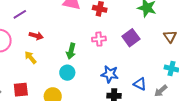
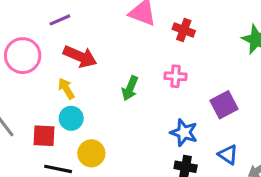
red arrow: (36, 36) -> (80, 57), size x1.5
purple square: (131, 38) -> (224, 105), moved
cyan circle: (67, 73) -> (71, 118), moved

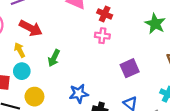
pink cross: (176, 76) -> (102, 36), moved
green arrow: (130, 88) -> (54, 58), moved
blue star: (184, 133) -> (79, 94), moved, turned -30

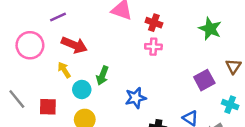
purple square: (130, 68) -> (204, 80), moved
cyan circle: (22, 71) -> (82, 89), moved
blue star: (79, 94) -> (136, 98), moved

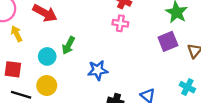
yellow arrow: (64, 70) -> (17, 34), moved
purple square: (204, 80) -> (168, 41), moved

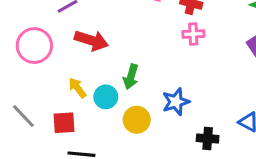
yellow arrow: (17, 34) -> (77, 88), moved
yellow circle: (47, 86) -> (137, 120), moved

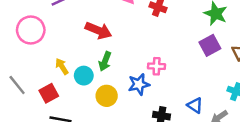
pink cross: (193, 34) -> (157, 66), moved
red arrow: (91, 40) -> (98, 30), moved
red square: (64, 123) -> (49, 93), turned -30

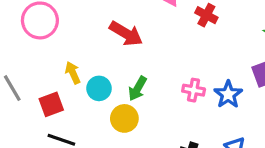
green arrow: (105, 61) -> (138, 89), moved
blue star: (139, 84) -> (228, 94), moved, turned -30

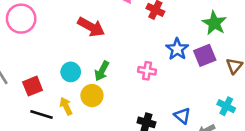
yellow arrow: (73, 73) -> (66, 106), moved
blue star: (228, 94) -> (177, 49), moved

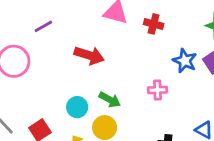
green arrow: (102, 71) -> (110, 100), turned -78

